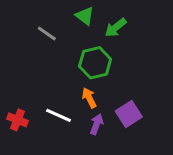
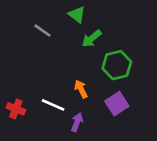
green arrow: (116, 28) -> (92, 39), moved
green hexagon: (95, 63) -> (117, 65), moved
purple arrow: (97, 124) -> (77, 122), moved

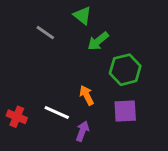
purple square: (117, 104) -> (125, 111), turned 30

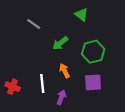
green triangle: (82, 15) -> (81, 15), moved
green arrow: (98, 41) -> (60, 43), moved
white line: (57, 112) -> (42, 83), turned 60

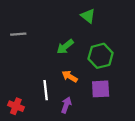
gray line: (34, 24) -> (18, 34), moved, turned -40
orange arrow: (64, 71) -> (70, 76), turned -32
red cross: (13, 87) -> (16, 106), moved

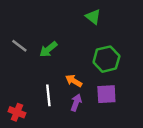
gray line: (18, 34) -> (19, 46), moved, turned 42
green arrow: (65, 47) -> (48, 49), moved
purple arrow: (66, 105) -> (76, 103), moved

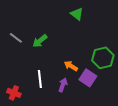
green hexagon: (106, 59) -> (103, 58), moved
orange arrow: (74, 81) -> (71, 66), moved
purple square: (106, 94) -> (88, 78), turned 36

